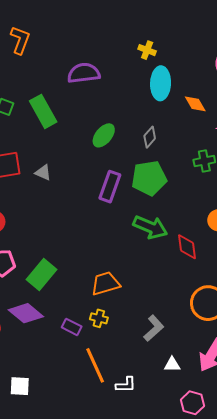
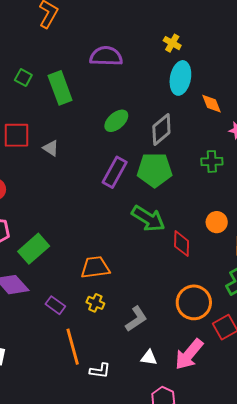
gray diamond: (150, 137) -> (161, 130), size x1.5
yellow cross: (99, 318) -> (95, 303), moved

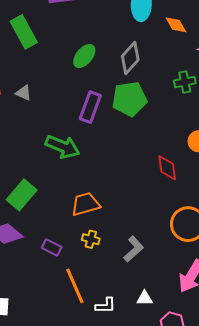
green arrow: (148, 219) -> (63, 147), moved
white triangle: (149, 358) -> (145, 298), moved

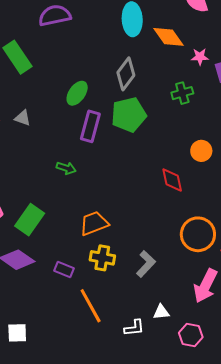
orange diamond: (176, 25) -> (168, 37), size x1.4
green ellipse: (84, 56) -> (77, 93), moved
green arrow: (63, 147) -> (66, 168), size x0.6
yellow cross: (91, 239) -> (102, 258), size x1.4
white L-shape: (106, 306) -> (134, 328), moved

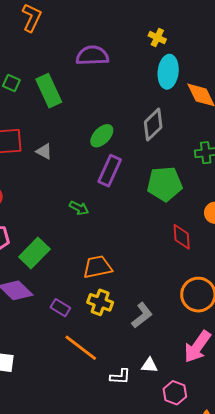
green pentagon: (129, 115) -> (165, 184), moved
orange line: (91, 306) -> (81, 348), turned -33

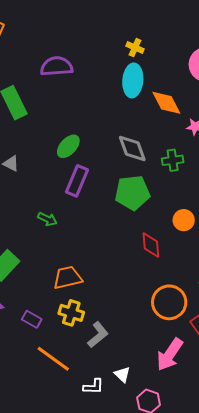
yellow cross: (157, 38) -> (135, 48), moved
gray diamond: (153, 125) -> (132, 149), moved, turned -64
gray L-shape: (142, 315) -> (98, 335), moved
white triangle: (149, 365) -> (122, 374), turned 42

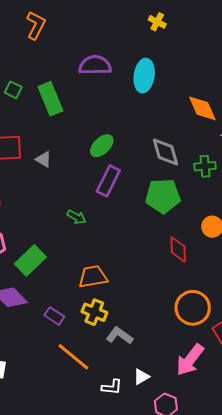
yellow cross: (135, 48) -> (157, 22), moved
cyan ellipse: (133, 80) -> (144, 76), moved
gray L-shape: (98, 335) -> (119, 336), turned -108
white triangle: (122, 374) -> (141, 377), turned 42

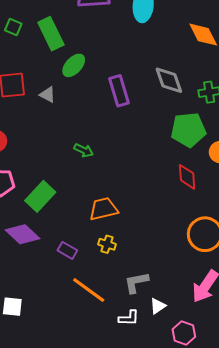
green ellipse: (102, 146) -> (74, 65), moved
purple rectangle: (108, 181) -> (119, 91), moved, turned -40
green pentagon: (163, 196) -> (188, 130), moved
yellow cross: (94, 312) -> (107, 244), size x0.7
gray L-shape: (119, 336) -> (136, 282), moved, turned -44

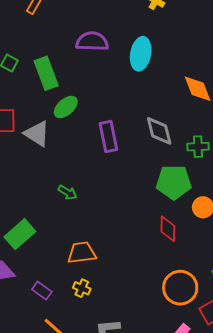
gray triangle: (48, 95) -> (37, 134), size x1.6

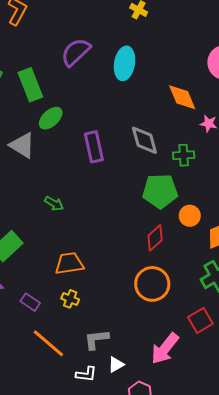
purple semicircle: (92, 41) -> (76, 52), turned -44
red diamond: (168, 229) -> (155, 238), turned 48
orange circle: (180, 288) -> (152, 284), moved

